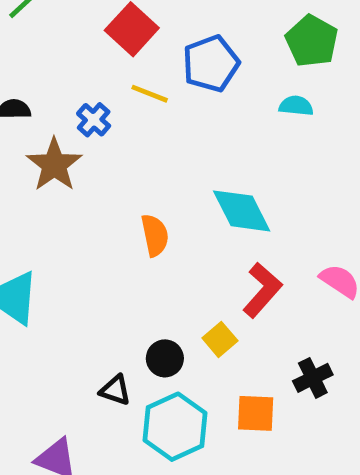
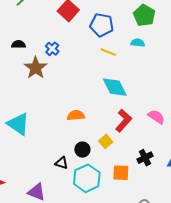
blue pentagon: (211, 64) -> (102, 25), turned 30
yellow line: (150, 94) -> (108, 52), moved
orange semicircle: (155, 235) -> (76, 115), moved, turned -84

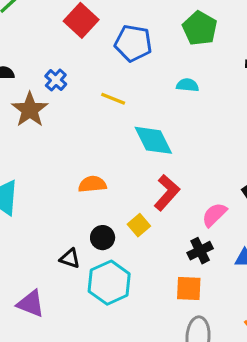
cyan semicircle: (138, 43) -> (188, 85), moved
yellow line: (108, 52) -> (113, 99), moved
pink semicircle: (156, 117) -> (214, 215), moved, turned -78
orange square: (121, 173) -> (189, 288), moved

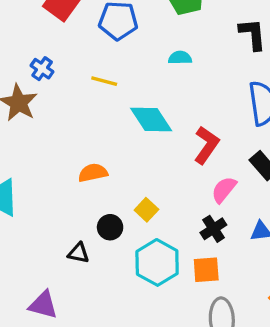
red L-shape: (167, 193) -> (207, 145), moved
cyan hexagon: (109, 283) -> (157, 262), moved

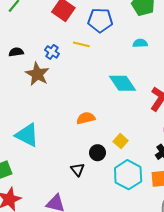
yellow line: (104, 81) -> (81, 44), moved
black triangle: (78, 253) -> (78, 170), turned 40

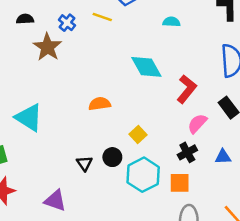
black circle: (97, 153) -> (112, 157), moved

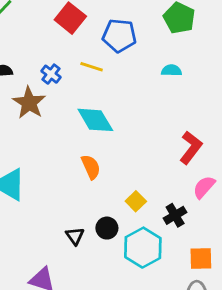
cyan diamond: (146, 67) -> (95, 120), moved
orange semicircle: (100, 104) -> (91, 167), turned 75
black cross: (187, 152) -> (175, 215), moved
orange square: (180, 183) -> (201, 258), moved

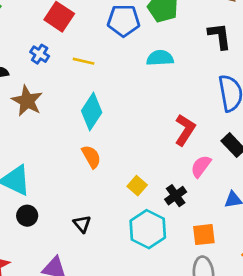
blue pentagon: (119, 36) -> (124, 21), moved
cyan semicircle: (172, 70) -> (160, 58), size x1.4
blue cross: (51, 74) -> (40, 54), moved
cyan diamond: (95, 120) -> (92, 112), turned 69
black circle: (107, 228) -> (27, 216), moved

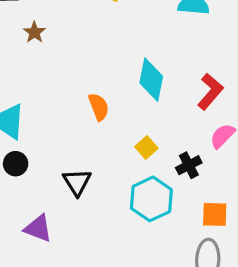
brown star: (27, 101) -> (34, 32), size x0.6
cyan diamond: (92, 112) -> (151, 80), moved, turned -30
black triangle: (82, 224) -> (77, 182), size x1.4

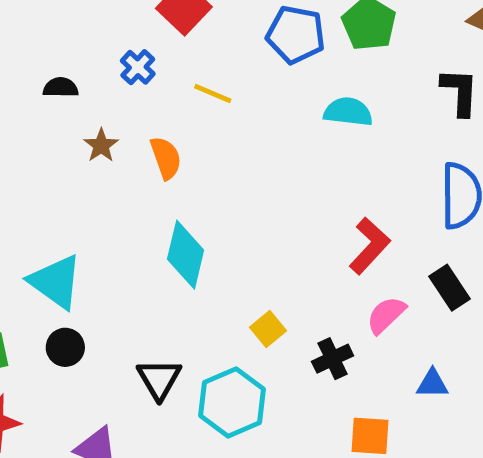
cyan diamond: (151, 80) -> (186, 255), moved
orange semicircle: (99, 107) -> (166, 158), moved
cyan hexagon: (151, 199) -> (232, 402), moved

